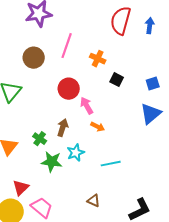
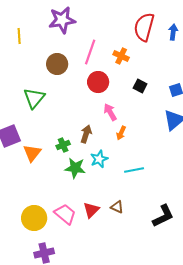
orange cross: (98, 59) -> (121, 56), moved
red circle: (69, 89) -> (98, 82), moved
orange arrow: (98, 127) -> (121, 133), turned 88
green cross: (40, 139) -> (63, 145), turned 32
red triangle: (21, 188) -> (91, 210), moved

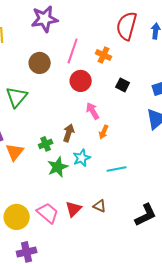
green star: (75, 168) -> (58, 167), turned -30

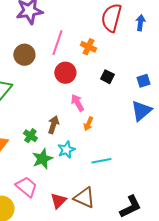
green cross: (46, 144) -> (30, 136), turned -32
brown triangle: (100, 206) -> (84, 198), size x1.6
pink trapezoid: (48, 213) -> (26, 187), moved

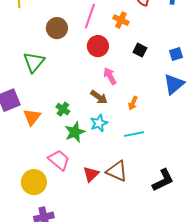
orange arrow: (88, 124) -> (133, 103), moved
brown arrow: (53, 125) -> (99, 97), moved, turned 108

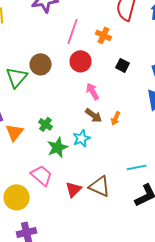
brown circle: (57, 28) -> (41, 64), moved
brown arrow: (99, 97) -> (94, 115), moved
cyan line: (134, 134) -> (137, 167), moved

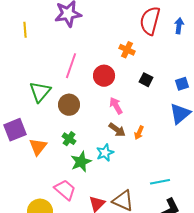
pink line: (73, 31) -> (71, 66), moved
brown circle: (41, 64) -> (69, 105), moved

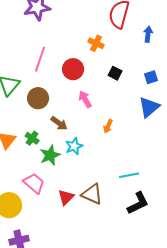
blue arrow: (179, 26) -> (148, 34), moved
brown arrow: (117, 130) -> (59, 123), moved
green cross: (69, 139) -> (32, 138), moved

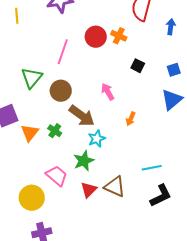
red circle: (73, 69) -> (96, 37), moved
brown arrow: (59, 123) -> (82, 116), size x1.5
green star: (50, 155) -> (84, 161), moved

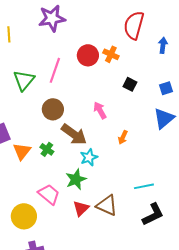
green triangle: (32, 78) -> (24, 80), moved

